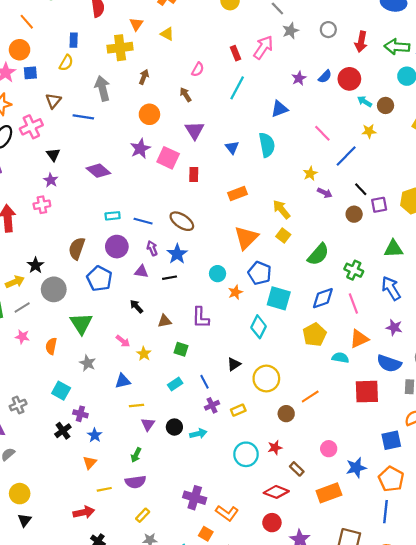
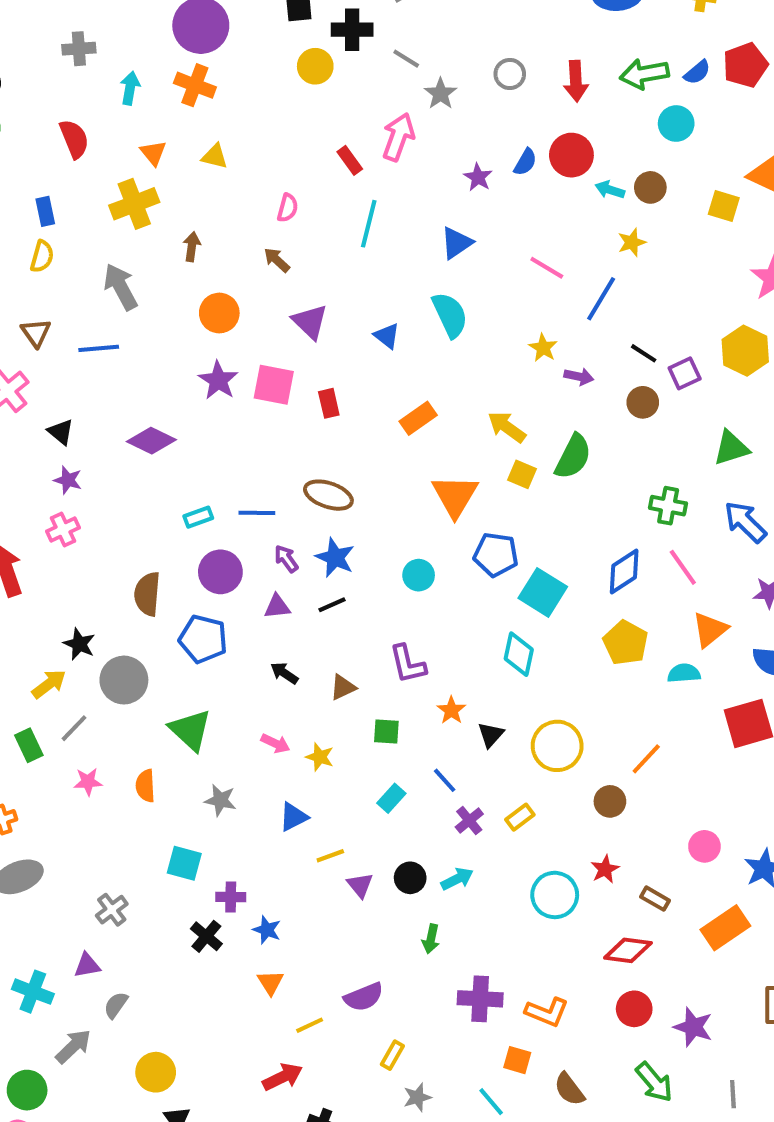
green semicircle: (318, 254) -> (573, 457), moved
orange star: (235, 292) -> (451, 710), moved
cyan square: (279, 298) -> (543, 592), turned 30
green arrow: (136, 455) -> (431, 939), moved

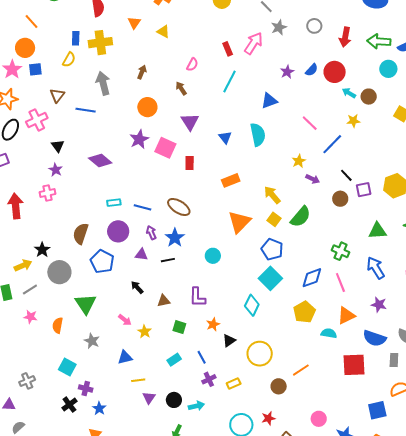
yellow cross: (134, 204) -> (100, 43), moved
blue pentagon: (496, 555) -> (272, 249), moved

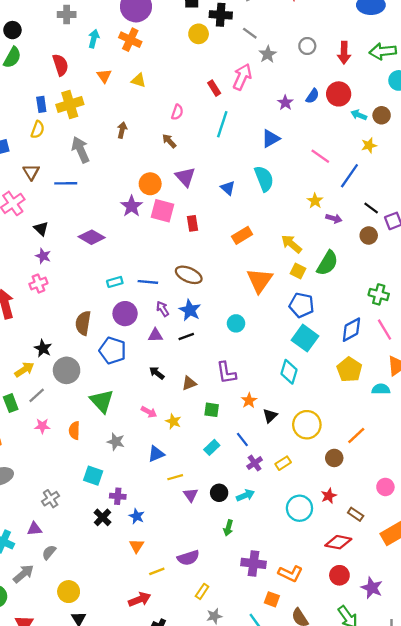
orange circle: (147, 107) -> (150, 184), moved

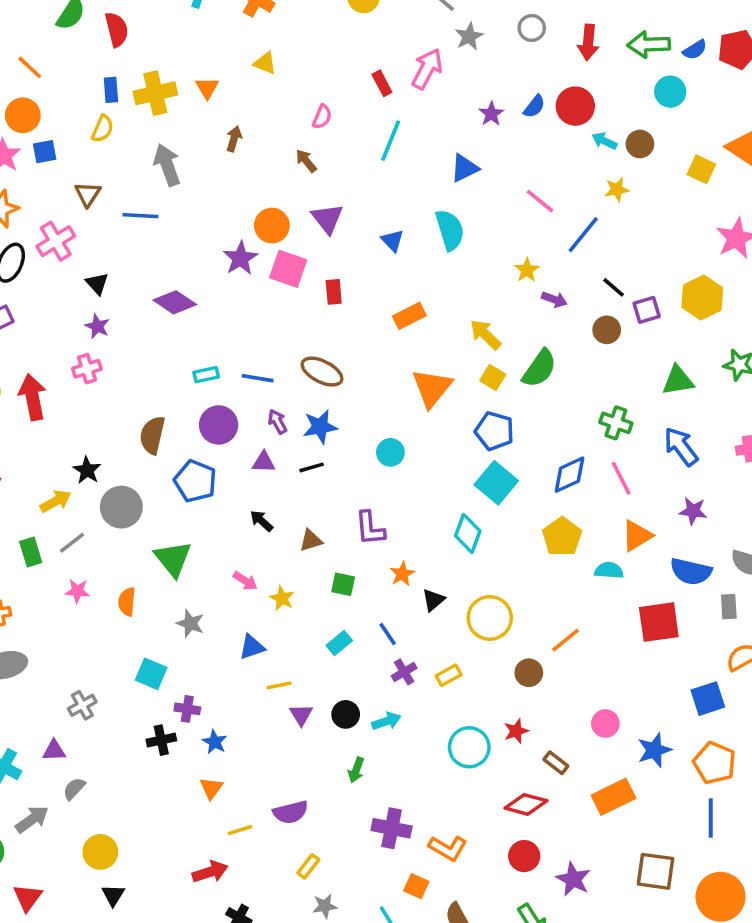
red semicircle: (60, 65) -> (117, 30), moved
orange triangle: (104, 76) -> (207, 88), moved
blue star: (190, 310) -> (320, 427), turned 30
black cross: (102, 517) -> (161, 740), turned 30

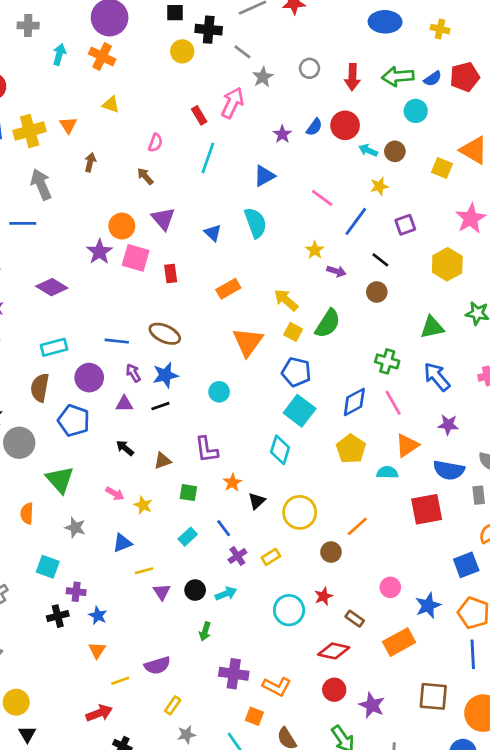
purple square: (647, 310) -> (405, 225), moved
cyan rectangle: (206, 375) -> (54, 347), moved, size x1.4

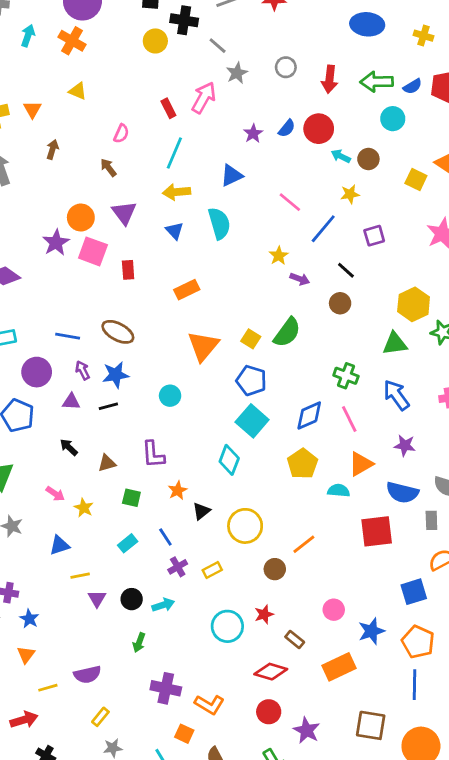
yellow hexagon: (447, 264) -> (414, 304), moved
yellow arrow: (286, 300) -> (177, 192), moved, turned -50

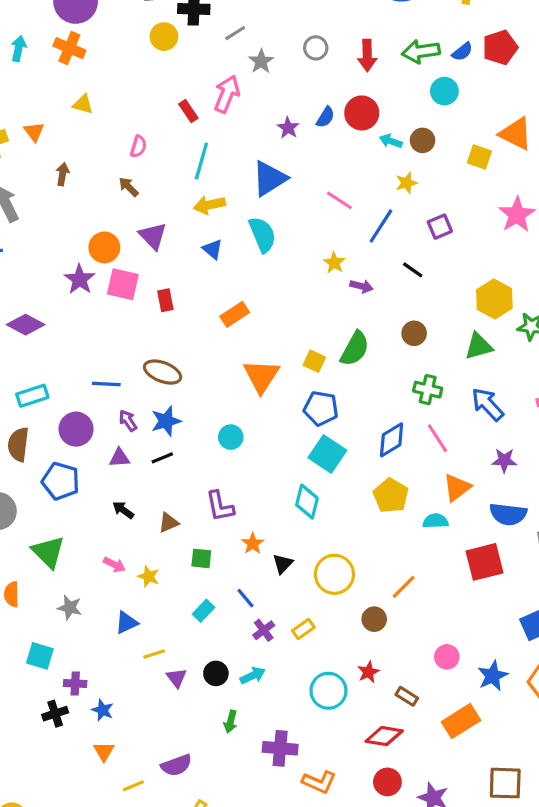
gray line: (218, 46) -> (235, 33), turned -66
blue triangle: (232, 175) -> (269, 178), size x1.4
brown circle: (340, 303) -> (414, 333), moved
purple cross: (166, 688) -> (280, 748), moved

